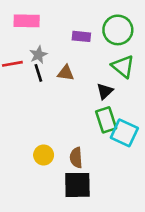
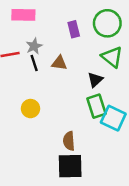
purple rectangle: (81, 36) -> (74, 29), turned 70
yellow circle: (44, 155) -> (30, 109), moved

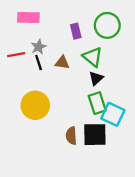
green triangle: (112, 57) -> (93, 57), moved
yellow circle: (30, 109) -> (35, 105), size x1.6
black square: (70, 166) -> (95, 135), moved

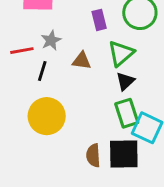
green triangle: (93, 57) -> (121, 53), turned 40
black line: (39, 63) -> (42, 71), moved, turned 35

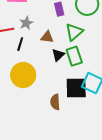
black triangle: (125, 81) -> (58, 55), moved
green rectangle: (127, 113) -> (74, 56), moved
black square: (124, 154) -> (76, 88), moved

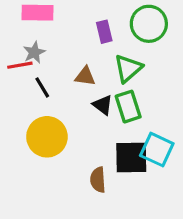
gray star: (26, 23) -> (34, 52), moved
black line: (20, 44) -> (42, 87), turned -48
black triangle: (58, 55) -> (103, 105), turned -40

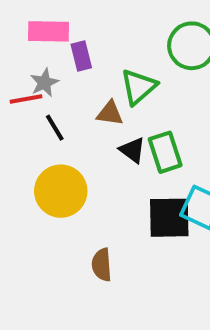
purple rectangle: (104, 32) -> (81, 56), moved
green triangle: (128, 68) -> (139, 87), moved
brown semicircle: (98, 180) -> (102, 265), moved

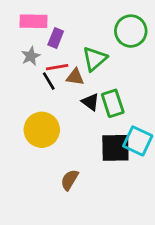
purple rectangle: (81, 56) -> (56, 38), turned 36
red line: (26, 99) -> (57, 67), moved
black line: (55, 128) -> (49, 81), moved
brown semicircle: (102, 265) -> (70, 180), turned 35

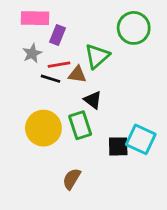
black line: (49, 81) -> (50, 79), turned -42
green rectangle: (113, 103) -> (80, 125), moved
black square: (115, 148) -> (118, 146), size x0.7

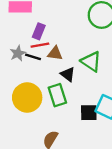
purple rectangle: (58, 35) -> (39, 31), moved
gray star: (32, 53) -> (18, 53), moved
green triangle: (97, 56) -> (91, 61), moved, turned -45

